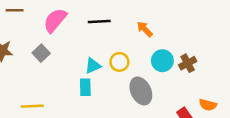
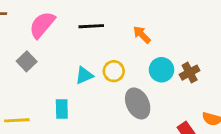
cyan rectangle: (85, 87) -> (62, 109), moved

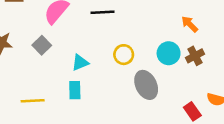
orange arrow: (142, 35) -> (190, 24), moved
cyan triangle: (84, 75) -> (80, 62), moved

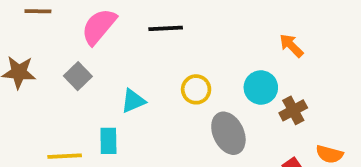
brown cross: (195, 56) -> (293, 110), moved
cyan rectangle: (75, 90) -> (108, 141), moved

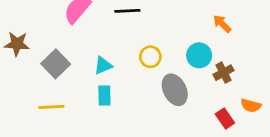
gray square: (78, 76) -> (56, 64), moved, size x1.4
cyan rectangle: (108, 141) -> (104, 96), moved

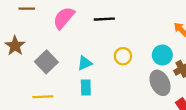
brown star: (17, 44) -> (15, 46), turned 30
gray ellipse: (175, 90) -> (160, 83), moved

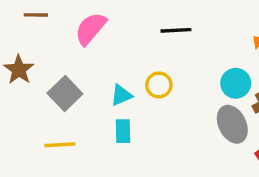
black line: (104, 19) -> (176, 30), moved
yellow circle: (123, 56) -> (159, 85), moved

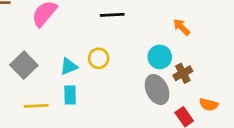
yellow line: (60, 145) -> (36, 106), moved

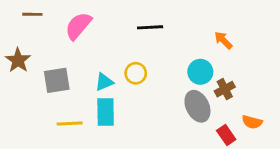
gray square: (24, 65) -> (57, 80), turned 35
cyan rectangle: (70, 95) -> (106, 112), size x1.4

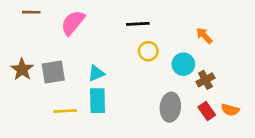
brown star: (18, 60) -> (22, 69), moved
yellow circle: (136, 73) -> (148, 51), moved
gray ellipse: (197, 106) -> (170, 107), moved, turned 32
red rectangle: (226, 135) -> (207, 111), moved

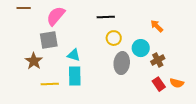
brown star: (22, 69) -> (34, 61), moved
gray square: (53, 72) -> (49, 40), moved
cyan triangle: (96, 73) -> (74, 55), turned 40
gray ellipse: (170, 107) -> (122, 63), moved

